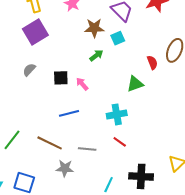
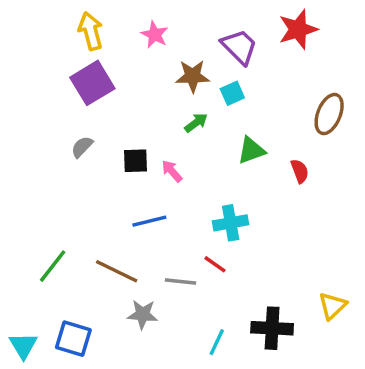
red semicircle: (152, 63) -> (300, 171), moved
green triangle: (135, 84) -> (251, 150), moved
red line: (120, 142) -> (215, 264), moved

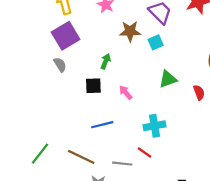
green arrow: (196, 123) -> (106, 61), moved, turned -32
gray semicircle: (82, 147) -> (60, 65), moved, turned 104
pink arrow: (172, 171) -> (126, 92), moved

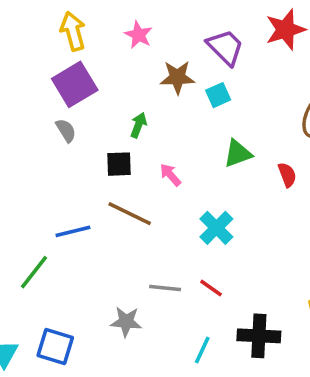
blue line: (102, 125) -> (73, 231), moved
cyan cross: (155, 126) -> (216, 228), turned -35
red line: (145, 152) -> (211, 288), moved
brown line: (81, 157) -> (130, 214), moved

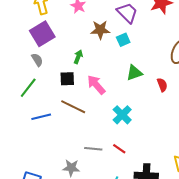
pink arrow: (170, 175) -> (96, 85), size x1.5
green line: (34, 272) -> (28, 88), moved

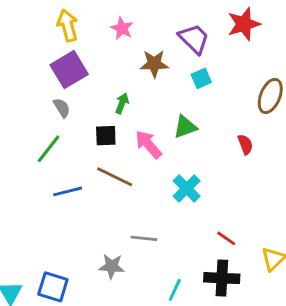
cyan square: (123, 40) -> (201, 78), moved
green triangle: (134, 73) -> (185, 127), moved
red line: (119, 149) -> (226, 238), moved

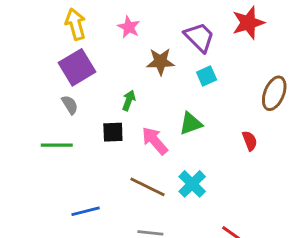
green line: (49, 149) -> (57, 145), turned 52
brown line: (115, 177) -> (147, 187), moved
blue line: (68, 191) -> (86, 211), moved

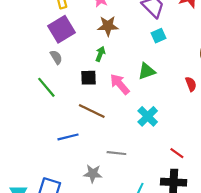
brown star: (160, 62) -> (108, 26), moved
green line: (57, 145) -> (46, 87), turned 50
brown line: (147, 187) -> (92, 111), moved

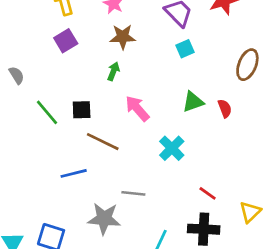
purple square: (62, 29) -> (66, 41), size x0.7
gray semicircle: (56, 57) -> (17, 75), moved
green triangle: (147, 71) -> (193, 102), moved
black square: (88, 78) -> (82, 110), moved
gray star: (93, 174) -> (104, 219), size x1.4

